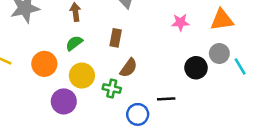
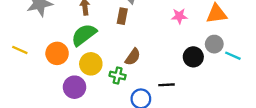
brown rectangle: (116, 38) -> (122, 16), moved
green semicircle: (74, 43) -> (84, 35), size x1.6
cyan line: (240, 66) -> (233, 56), turned -35

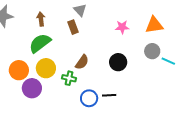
brown rectangle: (122, 16) -> (73, 27), turned -32
orange circle: (57, 53) -> (19, 70), moved
black circle: (193, 57) -> (118, 62), moved
black line: (167, 85) -> (109, 95), moved

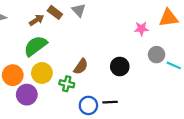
brown arrow: (41, 19) -> (37, 20), turned 64
orange triangle: (154, 25) -> (168, 18), moved
brown rectangle: (73, 27) -> (55, 12), moved, turned -32
pink star: (122, 27) -> (141, 29), moved

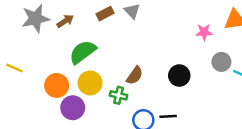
brown rectangle: (55, 12) -> (105, 14), turned -64
brown arrow: (37, 20) -> (65, 21), moved

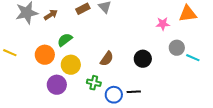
green semicircle: (83, 52) -> (65, 40), size x0.7
orange circle: (57, 85) -> (45, 55), moved
green cross: (119, 95) -> (94, 83), moved

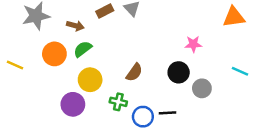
brown arrow: (51, 15) -> (75, 26), moved, turned 48
pink star: (163, 24) -> (193, 44), moved
gray circle: (177, 48) -> (202, 88), moved
orange circle: (45, 55) -> (54, 54), moved

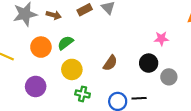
brown arrow: (75, 26) -> (54, 15), moved
green cross: (118, 102) -> (83, 94), moved
purple circle: (73, 104) -> (36, 86), moved

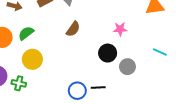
brown semicircle: (110, 63) -> (73, 29), moved
green cross: (83, 94) -> (19, 83), moved

